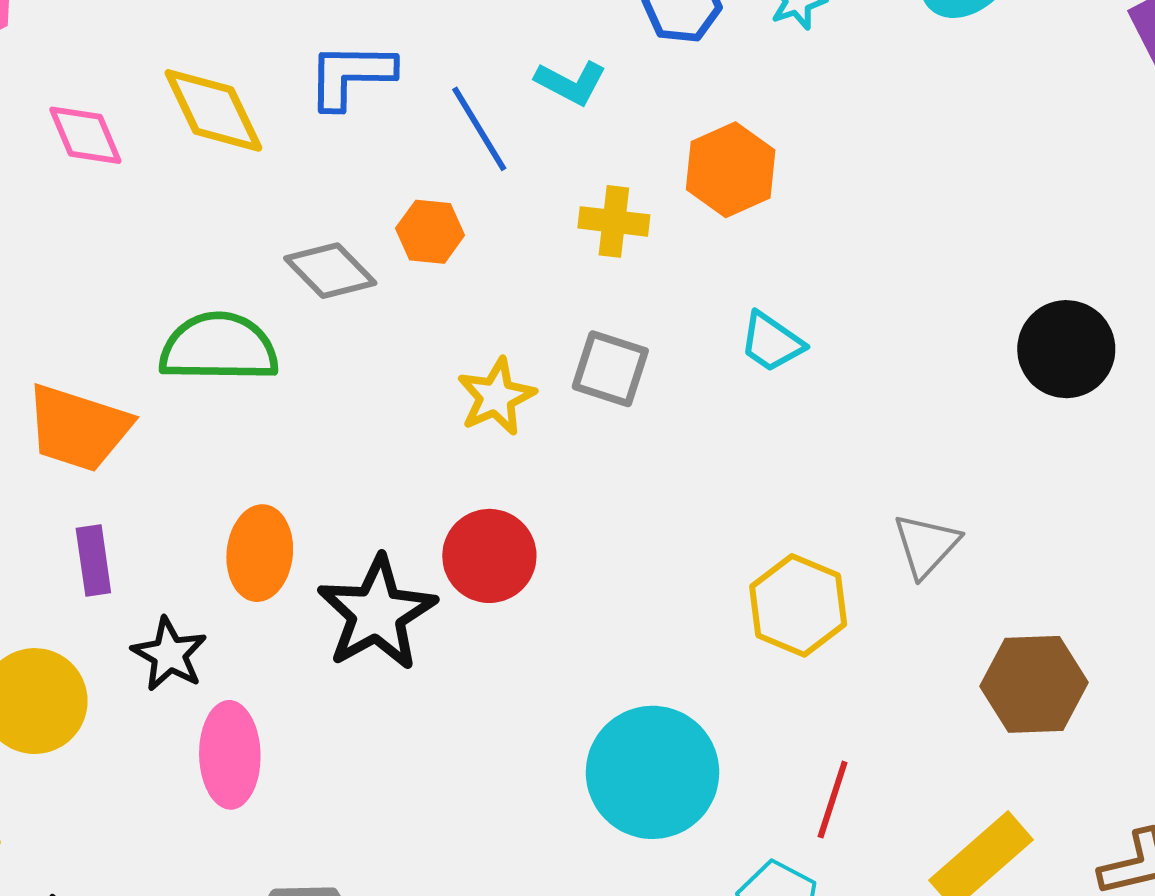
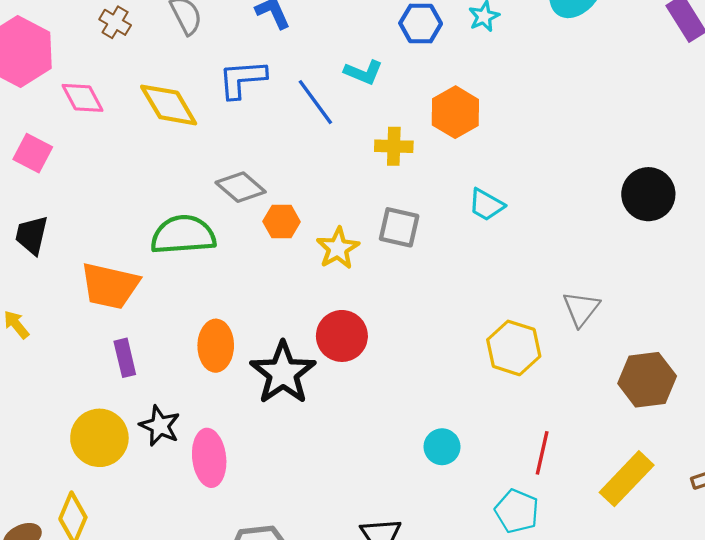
pink diamond: (85, 135) -> (83, 98), moved
orange hexagon: (430, 232) -> (282, 222), moved
black star: (169, 654) -> (160, 426), moved
cyan circle: (653, 772) -> (442, 447), size x0.5

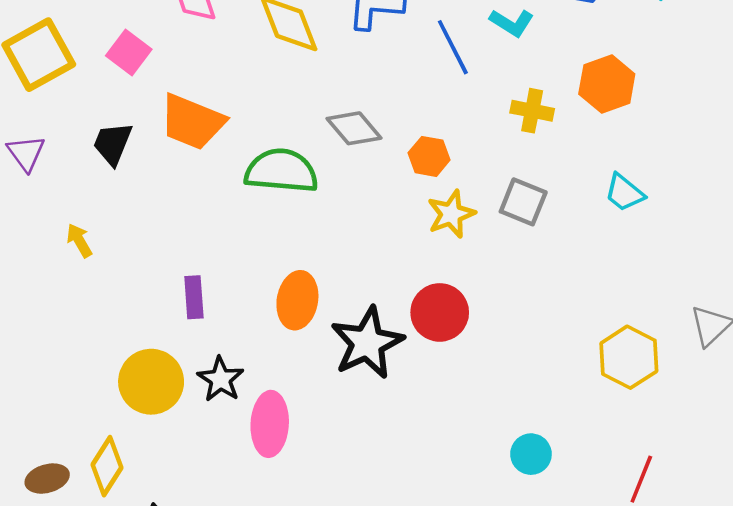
orange hexagon: (282, 222) -> (429, 156), moved
orange trapezoid: (110, 286) -> (192, 122), moved

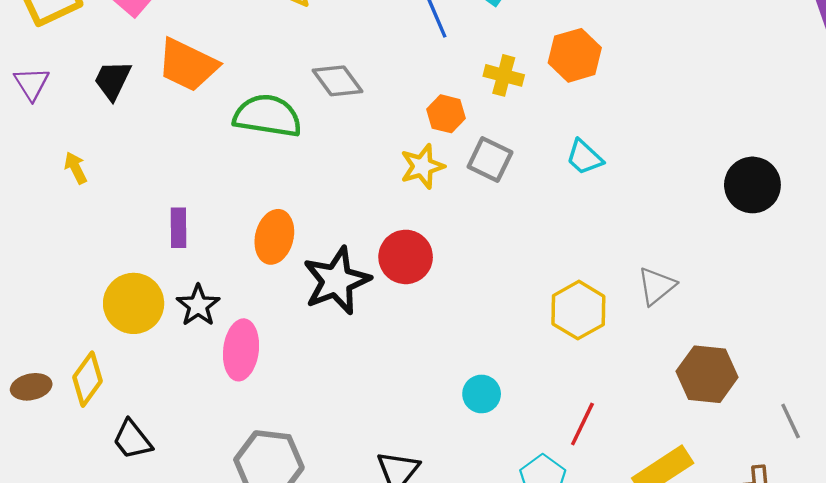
orange hexagon: (429, 156) -> (446, 114), moved

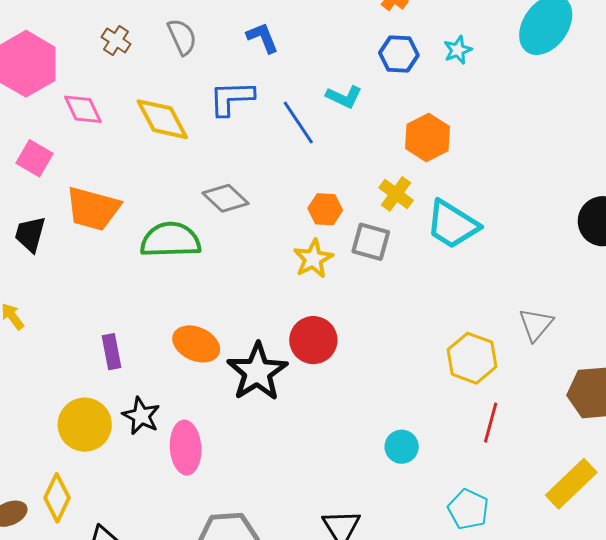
yellow cross: (504, 75) -> (396, 194), moved, turned 32
cyan trapezoid: (584, 157) -> (452, 224), size x1.6
orange ellipse: (274, 237) -> (196, 344), turned -69
red line: (582, 424) -> (491, 423), moved

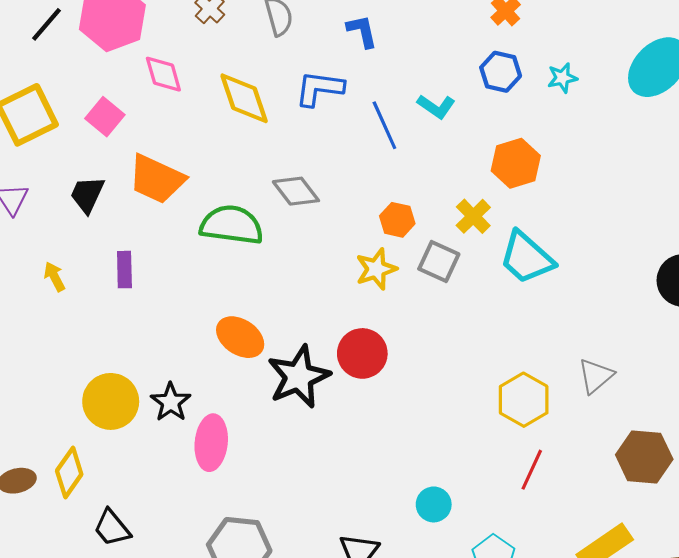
purple rectangle: (111, 352) -> (124, 270), moved
cyan circle: (402, 447) -> (434, 504), moved

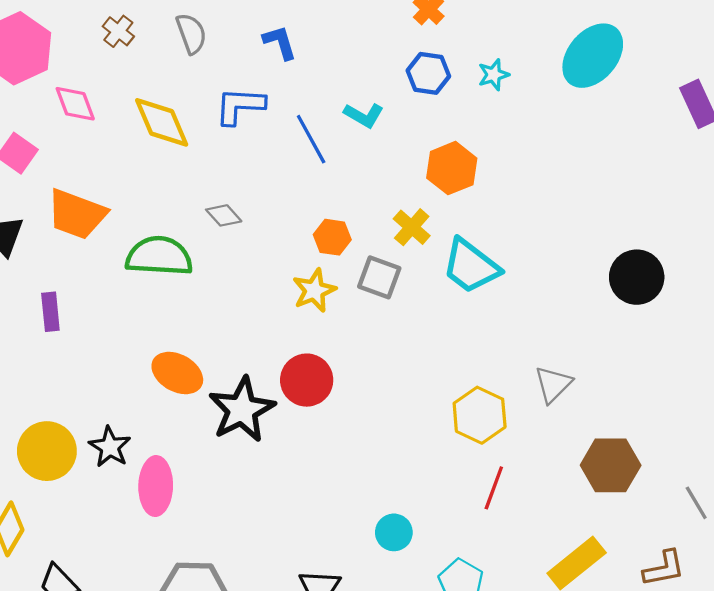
gray diamond: (296, 191) -> (224, 215), size x0.7

